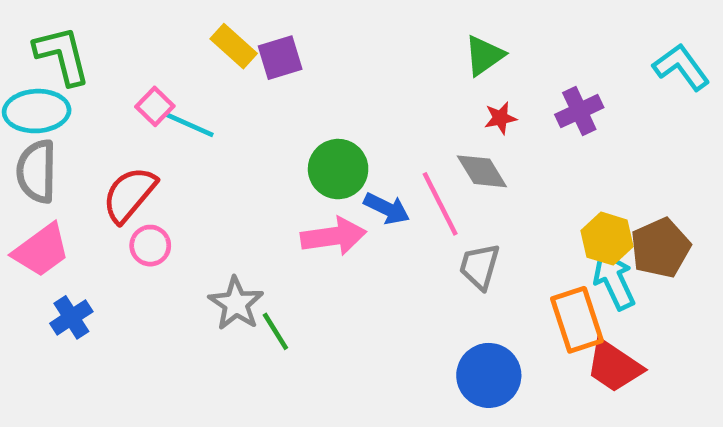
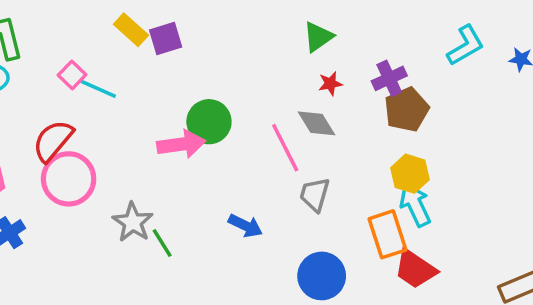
cyan L-shape: (681, 67) -> (466, 45), turned 96
blue arrow: (387, 208) -> (245, 226), moved
pink arrow: (333, 236) -> (181, 144), moved
pink circle: (150, 246) -> (69, 179), size x1.8
brown pentagon: (660, 248) -> (407, 110), moved

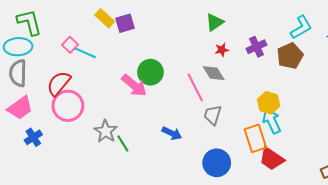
brown pentagon: (407, 110) -> (290, 56), moved
pink arrow: (181, 144) -> (134, 85), turned 48

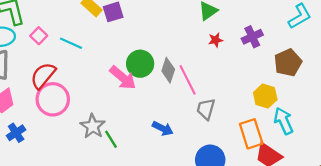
pink square: (70, 45) -> (39, 36), moved
brown pentagon: (290, 56) -> (288, 63), moved
gray diamond: (214, 73) -> (168, 70), moved, turned 50
cyan arrow: (272, 121) -> (284, 121), moved

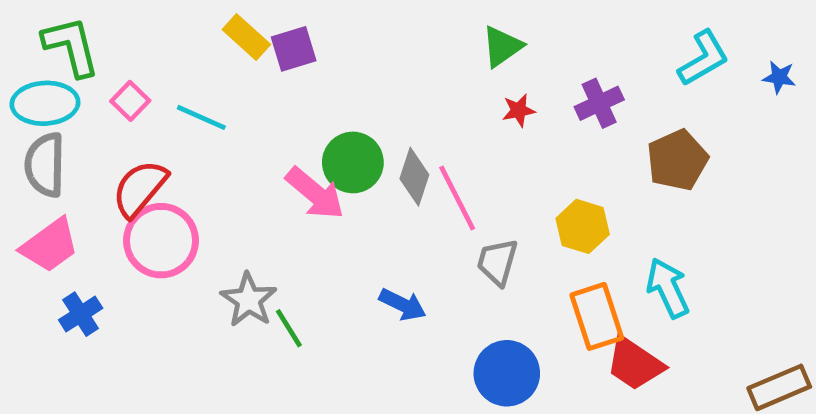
yellow hexagon: (265, 96) -> (583, 226), moved

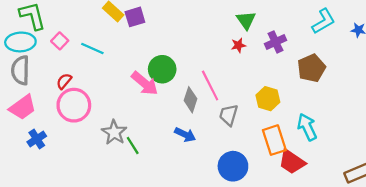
green triangle: (502, 46) -> (246, 20), moved, turned -30
gray diamond: (414, 177) -> (190, 100), moved
red semicircle: (140, 189) -> (64, 81), size x0.6

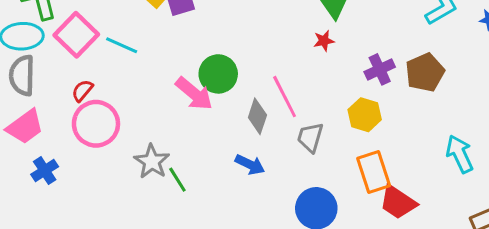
pink square: (60, 41) -> (76, 35), size x1.8
purple cross: (275, 42) -> (380, 69), moved
cyan arrow: (307, 127) -> (460, 154), moved

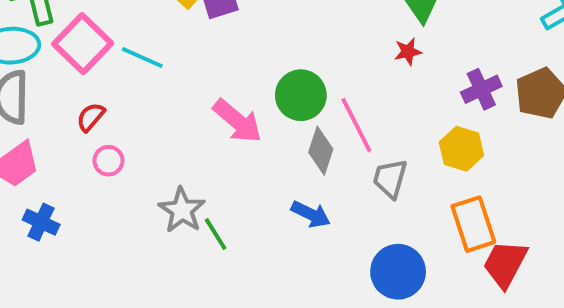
green circle: (218, 74) -> (301, 95), moved
pink circle: (96, 124) -> (108, 161), size x0.5
blue cross: (45, 171) -> (41, 222), turned -32
red trapezoid: (398, 202) -> (505, 264), turned 84

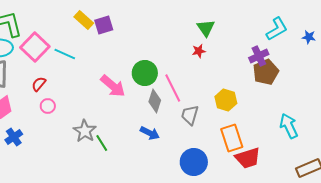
purple cross: (481, 89) -> (259, 56), moved
blue cross: (41, 222) -> (14, 137), turned 30
red trapezoid: (505, 264) -> (248, 158), turned -136

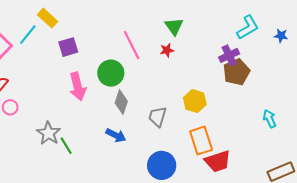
purple square: (104, 25) -> (68, 47), moved
cyan line: (65, 54) -> (28, 35), moved, turned -75
pink arrow: (113, 86) -> (78, 87), turned 36
pink line: (173, 88) -> (132, 45), moved
cyan arrow: (289, 126) -> (270, 119), moved, size x0.7

